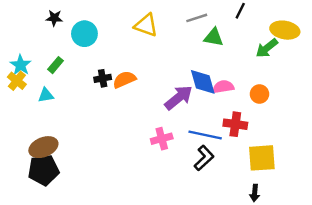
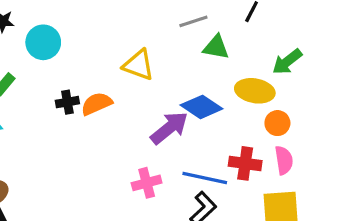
yellow triangle: (146, 25) -> (139, 65), moved
yellow ellipse: (285, 30) -> (255, 91), moved
blue diamond: (203, 82) -> (202, 107), turned -40
pink semicircle: (223, 87) -> (284, 160), moved, turned 90

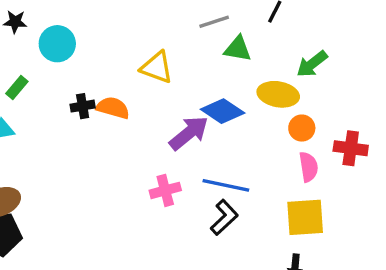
orange semicircle: (97, 104) -> (113, 108), turned 40
red cross: (245, 163) -> (351, 148), moved

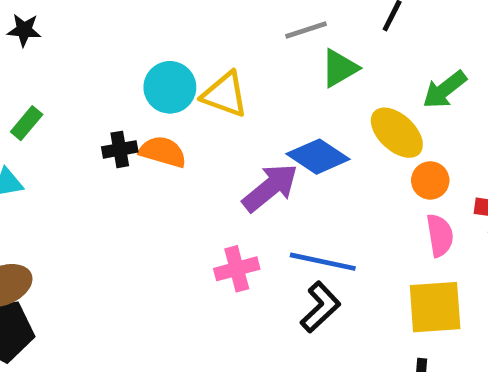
cyan circle: (57, 44) -> (170, 87), moved
green triangle: (238, 49) -> (339, 68), turned -40
yellow ellipse: (278, 94) -> (397, 133), turned 33

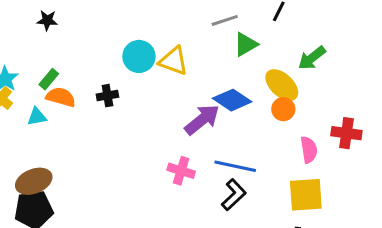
orange semicircle: (163, 152) -> (61, 97), moved
orange circle: (430, 180) -> (283, 109), moved
pink cross: (237, 269) -> (181, 171), turned 32

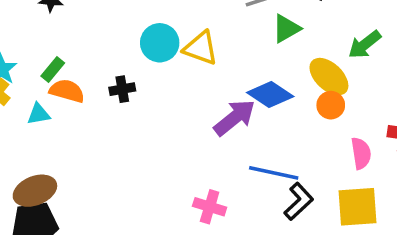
pink cross: (181, 171) -> (210, 207), moved
black L-shape: (234, 195) -> (299, 201), moved

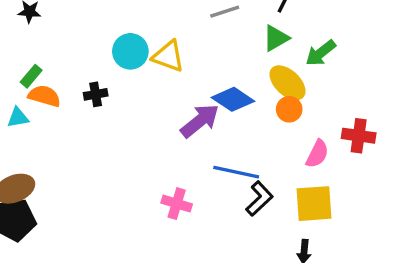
green triangle: (286, 29) -> (276, 38), moved
pink semicircle: (361, 153) -> (317, 154), turned 36

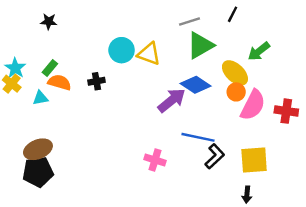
green triangle: (276, 38) -> (200, 45), moved, size x1.4
pink semicircle: (317, 154) -> (253, 105), moved, size x1.5

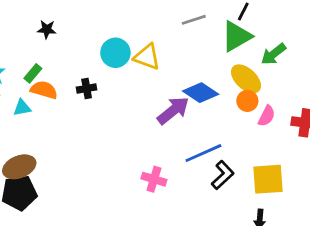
black star: (49, 21) -> (47, 29), moved
green triangle: (200, 45) -> (236, 36), moved
pink semicircle: (253, 105) -> (267, 116), size x0.6
blue line: (198, 137) -> (203, 153), turned -36

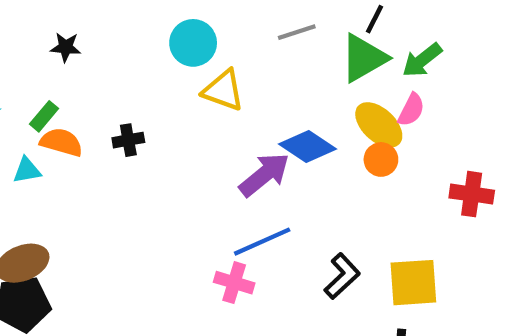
cyan circle: (115, 53) -> (193, 43), moved
green arrow: (273, 54) -> (422, 60), moved
pink semicircle: (267, 116) -> (411, 110), moved
blue line: (203, 153) -> (262, 242), moved

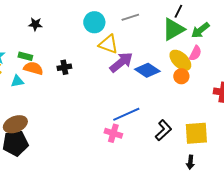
gray line: (297, 32) -> (130, 17), moved
green rectangle: (44, 116) -> (25, 56), turned 64
purple arrow: (264, 175) -> (121, 62), moved

